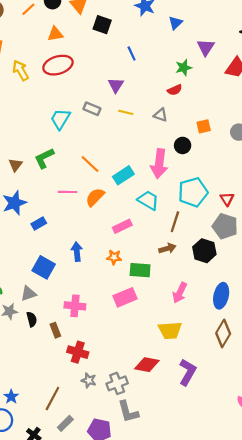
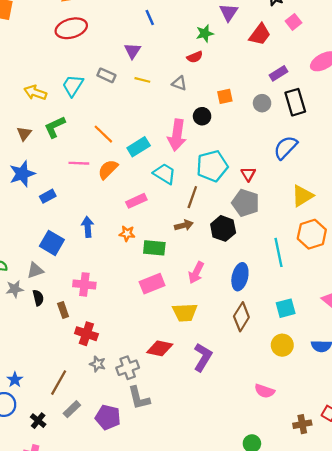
yellow arrow: (21, 70) -> (35, 93), moved, turned -42
pink rectangle: (125, 297) -> (152, 284), moved

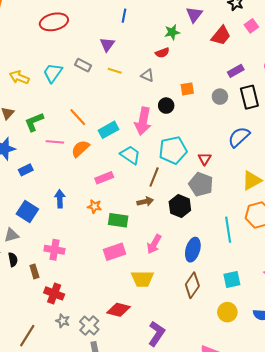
blue line: (150, 17) -> (124, 16), turned 32
green L-shape: (55, 127) -> (34, 122), moved
purple L-shape: (203, 357) -> (156, 334), moved
gray cross: (128, 368) -> (89, 325), turned -30

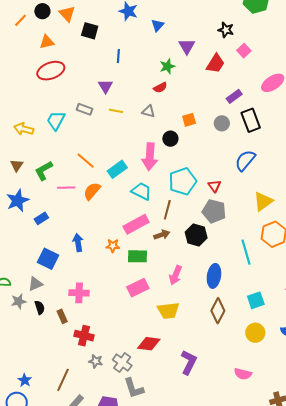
pink rectangle: (104, 178) -> (136, 224), moved, size x1.4

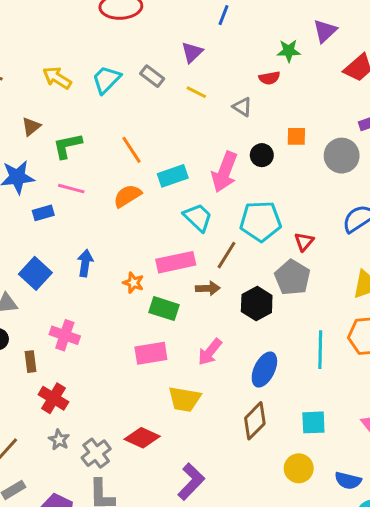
gray circle: (222, 123) -> (342, 156), size x1.5
pink line: (66, 188) -> (71, 189), moved

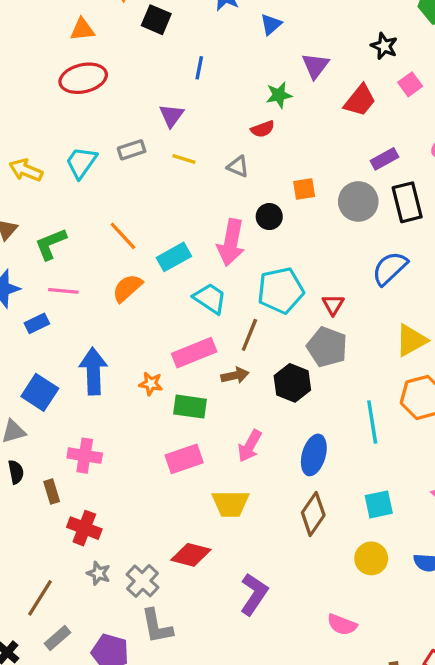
gray rectangle: (152, 76) -> (132, 150), turned -45
blue arrow: (85, 263) -> (93, 371), size x1.5

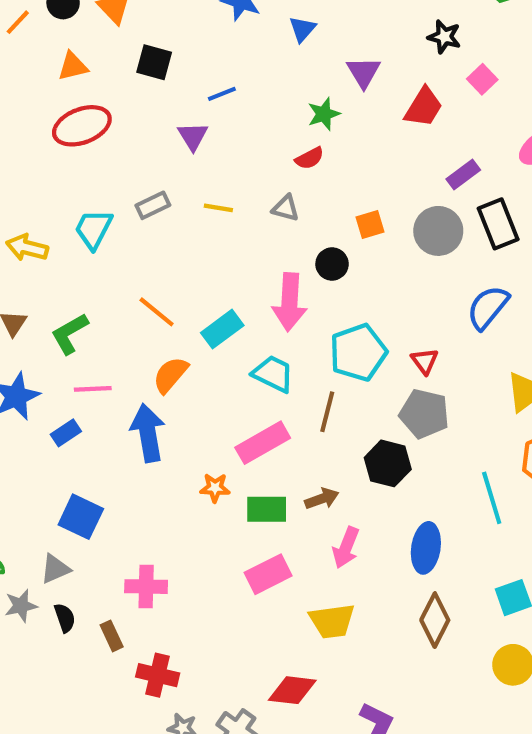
black square: (156, 20) -> (154, 62), moved
blue line: (199, 68) -> (222, 94), turned 65
purple triangle: (171, 115) -> (193, 136), moved
blue arrow: (93, 371) -> (148, 433), moved
brown arrow: (235, 375) -> (322, 499), moved

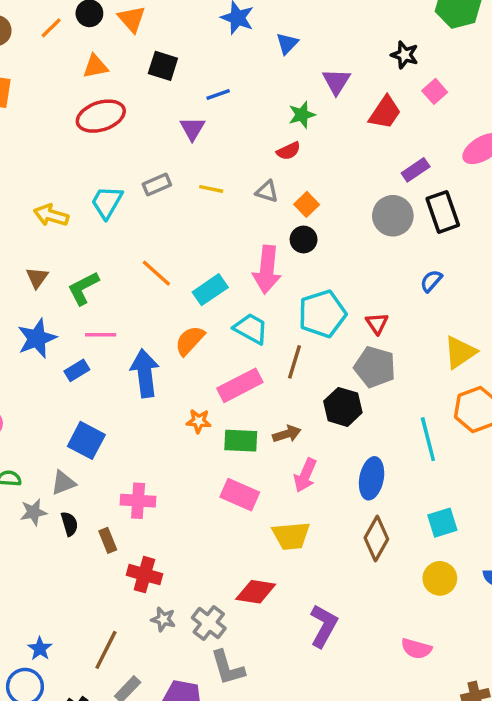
orange square: (370, 225) -> (307, 204), moved, turned -30
blue semicircle: (488, 307) -> (431, 281), size x0.6
orange semicircle: (170, 375) -> (190, 341), moved
pink rectangle: (268, 574) -> (240, 495), turned 48

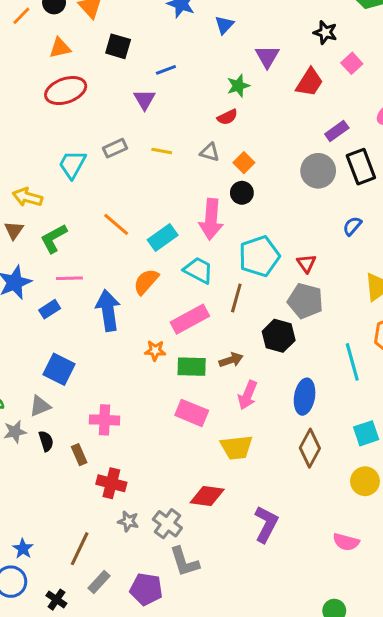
yellow arrow: (51, 215) -> (27, 197), moved

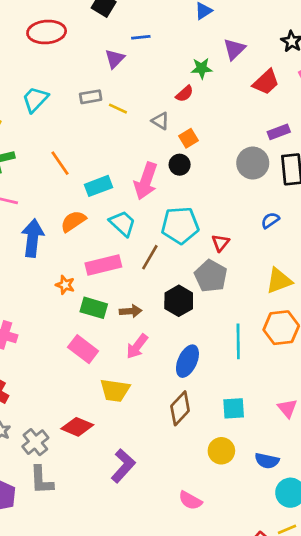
red semicircle: (227, 117) -> (185, 94), turned -30
gray rectangle: (115, 148) -> (91, 97), moved

